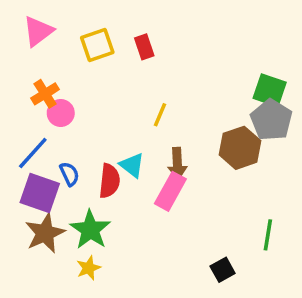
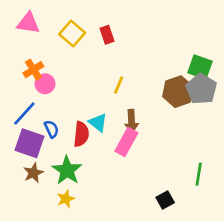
pink triangle: (38, 31) -> (28, 23), turned 45
yellow square: (97, 45) -> (72, 33), turned -30
brown hexagon: (240, 148) -> (178, 92), moved
brown star: (45, 233) -> (33, 173), size x0.7

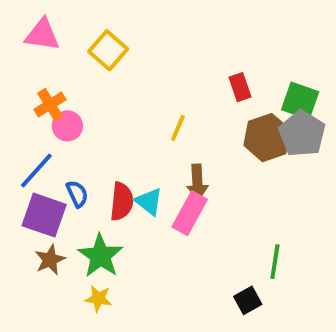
red rectangle: (107, 35) -> (240, 87), moved
cyan triangle: (98, 123) -> (149, 202), moved
green line: (199, 174) -> (275, 262), moved
yellow star: (66, 199) -> (98, 298), turned 30

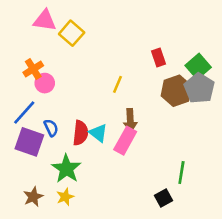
pink triangle: (42, 35) -> (45, 20), moved
green square: (300, 101) -> (198, 66), turned 30
brown star: (50, 260) -> (33, 197), moved
yellow star: (98, 298) -> (65, 197), turned -30

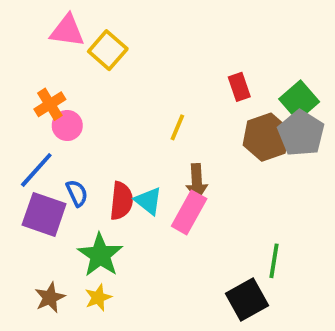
black square: (164, 198) -> (247, 299), size x1.5

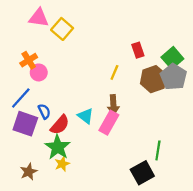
yellow line: (177, 127) -> (114, 72), moved
red semicircle: (121, 201) -> (60, 125), moved, turned 35
yellow star: (98, 298) -> (62, 164), moved

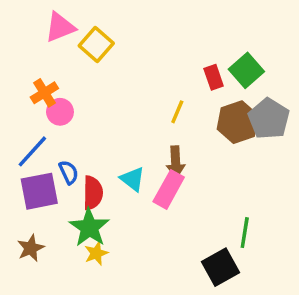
pink triangle: (39, 18) -> (60, 27), turned -30
green square: (172, 58) -> (246, 70), moved
purple square: (25, 124) -> (39, 191), turned -30
red semicircle: (60, 125) -> (93, 193), turned -40
brown star: (29, 172) -> (31, 248), moved

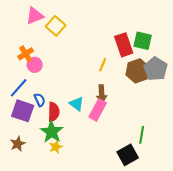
green square: (246, 70) -> (143, 41), turned -36
red rectangle: (214, 77) -> (124, 45), size x1.6
purple square: (39, 191) -> (23, 111), turned 30

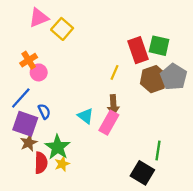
red semicircle: (54, 112) -> (41, 163), moved
brown star: (18, 144) -> (29, 143), moved
black square: (128, 155) -> (142, 173), turned -30

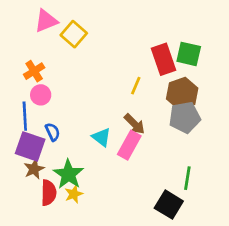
pink circle: (39, 72) -> (41, 95), moved
gray pentagon: (174, 77) -> (185, 117), moved, turned 30
blue line: (21, 98) -> (25, 116), turned -45
brown arrow: (113, 105) -> (134, 124), turned -42

